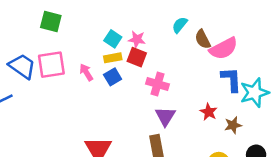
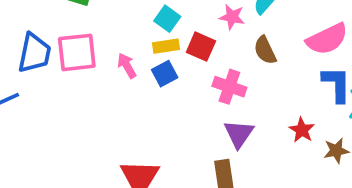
pink star: (137, 39) -> (232, 17), moved
brown semicircle: (203, 39) -> (265, 50), moved
blue trapezoid: (22, 66) -> (34, 53), turned 64

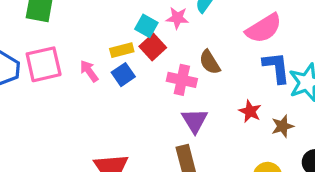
cyan square: (167, 19) -> (146, 26), moved
red square: (201, 47) -> (153, 47), turned 30
brown semicircle: (265, 50) -> (210, 62), moved

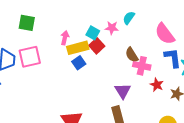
pink semicircle: (264, 28) -> (165, 34), turned 85
yellow rectangle: (122, 50) -> (78, 48), size x1.5
pink arrow: (89, 71) -> (65, 38), moved, turned 48
pink cross: (182, 80) -> (142, 66), moved

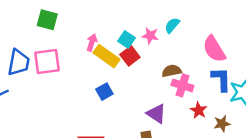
yellow rectangle: (78, 48) -> (107, 56), turned 45
brown semicircle: (132, 55) -> (172, 71), turned 105
blue square: (79, 63) -> (104, 92), moved
purple triangle: (123, 91) -> (156, 114), turned -30

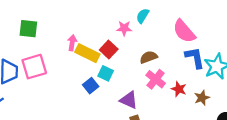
cyan square: (127, 40) -> (106, 73), moved
pink cross: (182, 85) -> (156, 79), moved, turned 30
purple triangle: (156, 114) -> (129, 100), moved

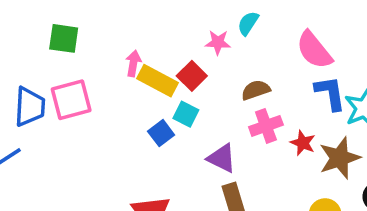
pink cross: (156, 79) -> (266, 126), turned 30
brown star: (202, 98) -> (340, 158), size x1.6

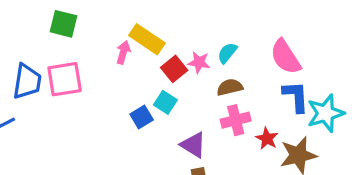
cyan semicircle: (248, 23) -> (227, 53), moved
pink star: (218, 42) -> (199, 62), moved
yellow rectangle: (158, 81) -> (147, 39), moved

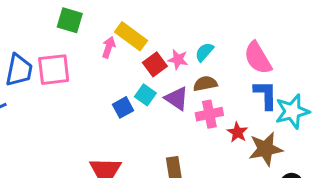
green square: (63, 24) -> (70, 20), moved
purple triangle: (193, 145) -> (177, 98), moved

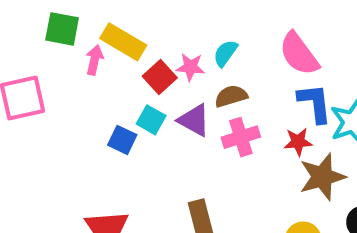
green square: (70, 20) -> (62, 29), moved
blue square: (123, 107) -> (122, 140), turned -30
red star: (237, 132) -> (298, 142), moved, turned -30

